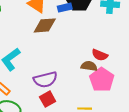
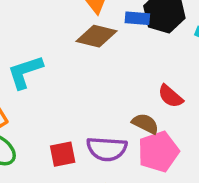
red semicircle: (100, 55) -> (170, 96), moved
purple semicircle: (45, 80) -> (107, 149), moved

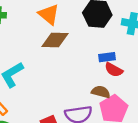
blue rectangle: (137, 18) -> (107, 57), moved

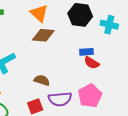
brown semicircle: (101, 92) -> (42, 80), moved

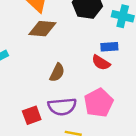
blue rectangle: (87, 52) -> (109, 47), moved
brown semicircle: (42, 80) -> (57, 72), moved, turned 98

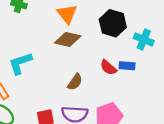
red semicircle: (101, 63) -> (108, 67), moved

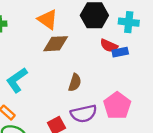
red semicircle: (108, 67) -> (109, 46), moved

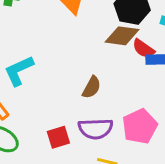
brown diamond: (56, 44) -> (122, 36), moved

